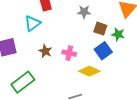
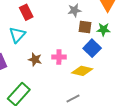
gray star: (84, 12) -> (74, 10), moved

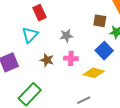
gray star: (74, 10) -> (66, 36), moved
brown square: (85, 27) -> (100, 21), moved

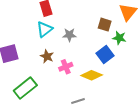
cyan triangle: (30, 35) -> (45, 29), moved
pink cross: (71, 58) -> (66, 67), moved, turned -32

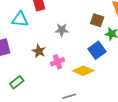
cyan triangle: (45, 29) -> (20, 19), moved, turned 42
green rectangle: (25, 88) -> (17, 82), size x0.6

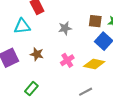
brown square: (97, 20) -> (95, 21), moved
brown star: (39, 51) -> (37, 54), moved

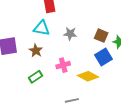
cyan triangle: (22, 26) -> (42, 28), moved
green rectangle: (31, 89) -> (36, 77), moved

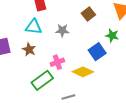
brown square: (101, 36) -> (88, 14), moved, turned 32
green rectangle: (36, 77) -> (42, 80), moved, size x1.5

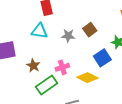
brown square: (88, 14) -> (90, 30), moved
brown star: (29, 49) -> (33, 66), moved

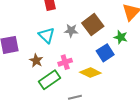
brown square: (90, 30) -> (93, 25), size x1.5
cyan triangle: (39, 31) -> (47, 35), moved, turned 36

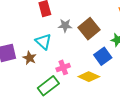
gray star: (71, 31) -> (65, 26), moved
brown star: (36, 60) -> (30, 58), moved

